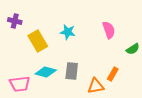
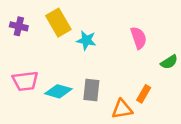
yellow rectangle: (38, 41) -> (58, 23), moved
pink trapezoid: (20, 84) -> (25, 81), moved

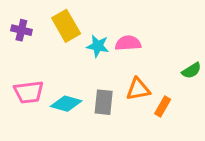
pink semicircle: (139, 38) -> (128, 43), moved, turned -75
orange triangle: (122, 109) -> (138, 89), moved

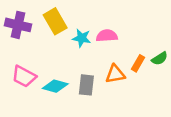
purple cross: (21, 30) -> (18, 25), size x1.5
pink trapezoid: (29, 92) -> (24, 76), turned 35
orange rectangle: (163, 107) -> (138, 63), moved

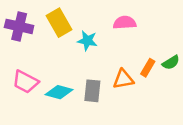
pink semicircle: (107, 36) -> (125, 23), moved

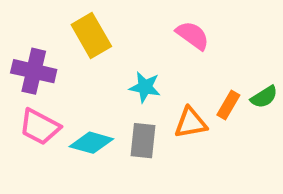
pink semicircle: (125, 23) -> (193, 35), turned 40
purple cross: (19, 26) -> (34, 71), moved
cyan star: (87, 41) -> (145, 87), moved

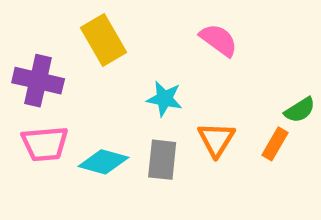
orange rectangle: (228, 105) -> (275, 144), moved
orange triangle: (191, 123) -> (216, 139), turned -48
pink trapezoid: (40, 127) -> (45, 144), turned -33

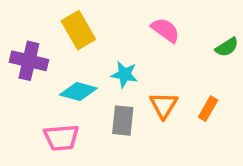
green semicircle: (300, 110) -> (227, 47), moved
pink trapezoid: (45, 144) -> (61, 138), moved
cyan diamond: (103, 162) -> (78, 92), moved

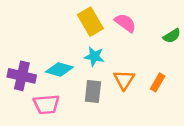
yellow rectangle: (78, 30) -> (90, 22), moved
purple cross: (29, 61) -> (22, 76), moved

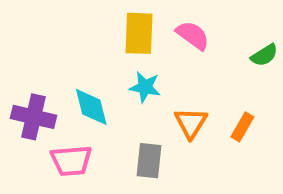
yellow rectangle: (90, 22) -> (139, 33), turned 32
cyan diamond: (59, 69) -> (91, 107), turned 60
gray rectangle: (93, 91) -> (149, 161), moved

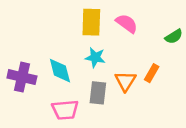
orange rectangle: (242, 127) -> (152, 73), moved
pink trapezoid: (71, 161) -> (65, 110), moved
gray rectangle: (149, 161) -> (98, 93), moved

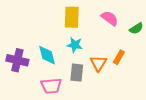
pink semicircle: (127, 23) -> (110, 18), moved

